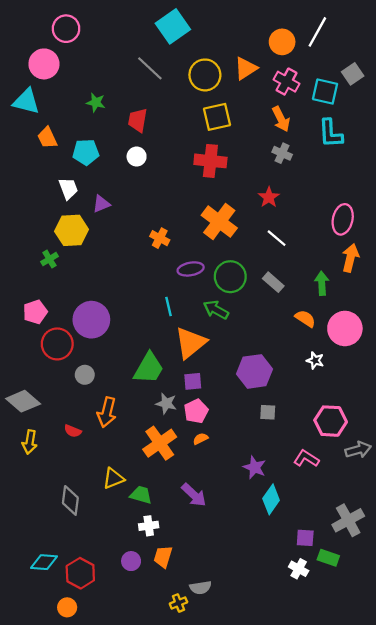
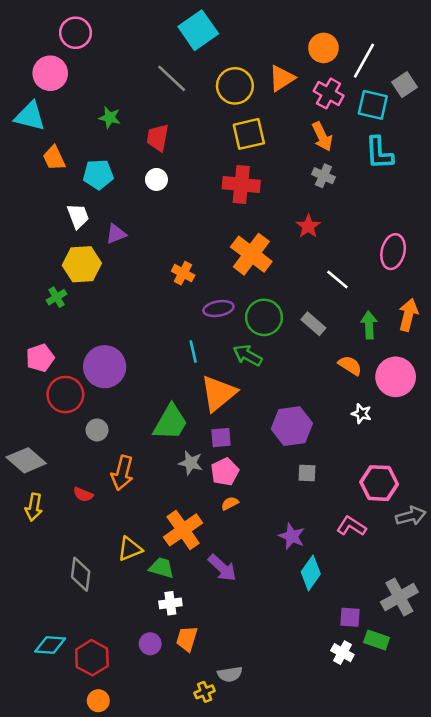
white line: (317, 32) -> (364, 61), moved
white line: (277, 238) -> (337, 279), moved
orange arrow: (350, 258) -> (408, 315), moved
orange cross: (160, 443) -> (183, 530), moved
orange circle: (67, 607) -> (98, 701), moved

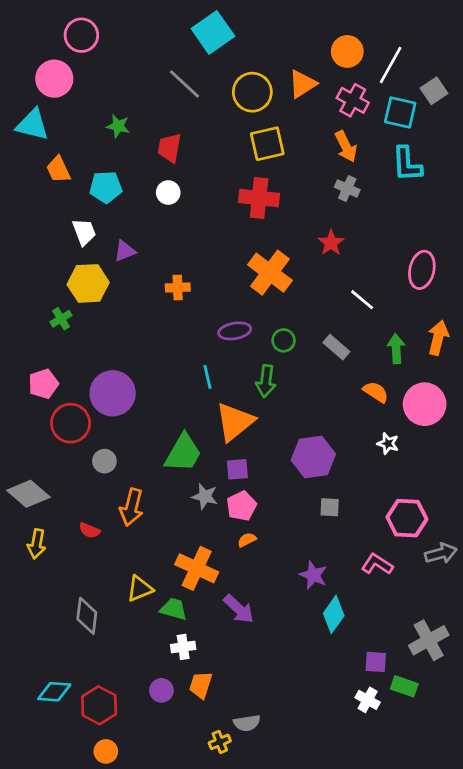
orange cross: (183, 273) -> (178, 288), moved, turned -30
green circle: (264, 317) -> (284, 340), size x0.6
green arrow: (248, 355) -> (266, 381), turned -112
orange cross: (183, 530) -> (197, 568), turned -30

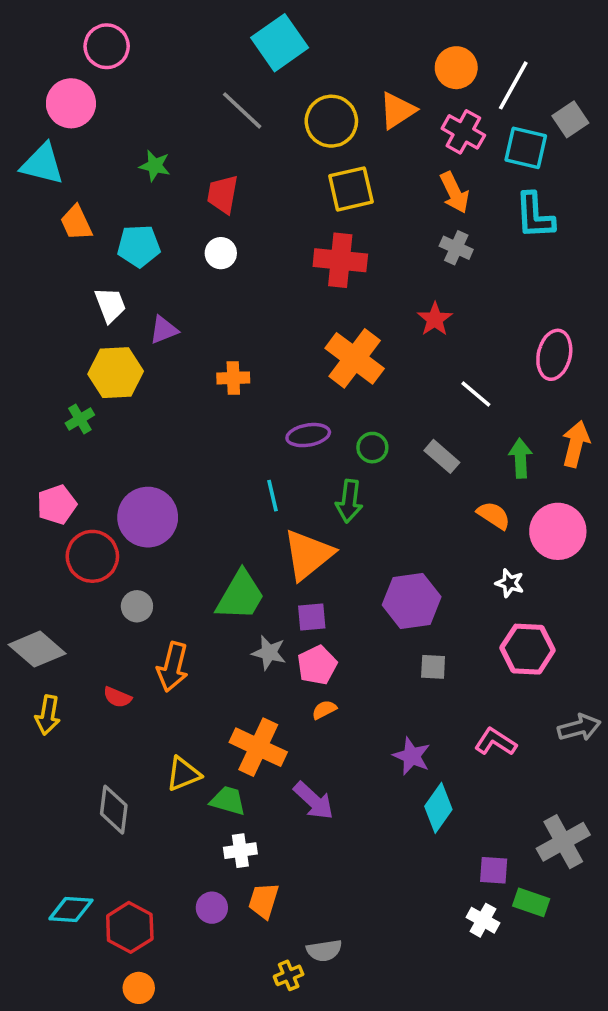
pink hexagon: (407, 518) -> (528, 649), moved

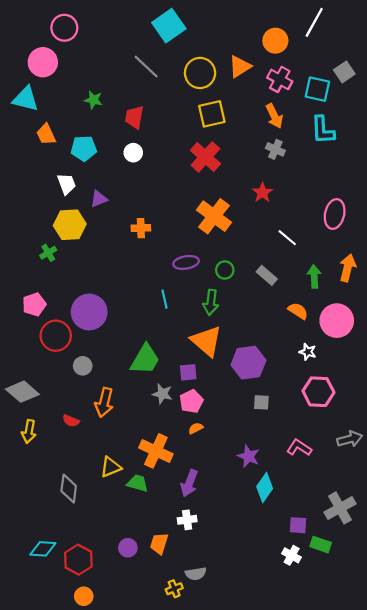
white line: (513, 85) -> (314, 22), moved
red cross: (340, 260) -> (205, 157), turned 36
orange triangle: (308, 555) -> (206, 341), moved, turned -40
purple arrow: (314, 801) -> (189, 483), turned 68
white cross: (240, 851) -> (187, 520), moved

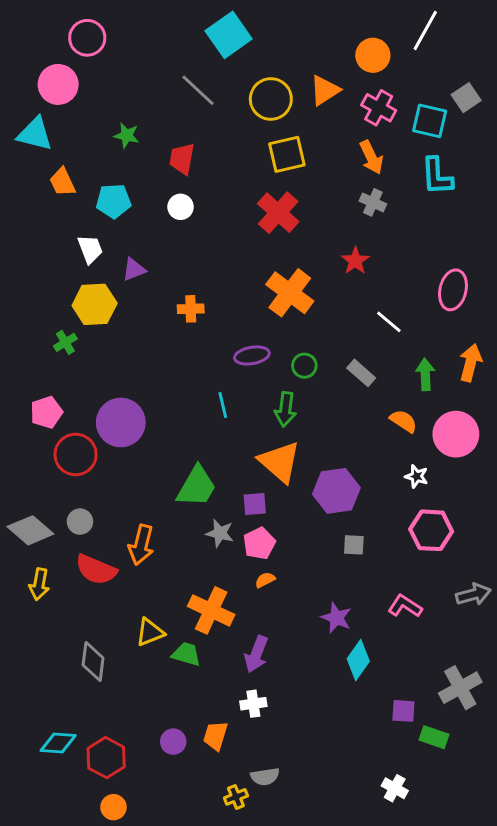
gray circle: (83, 366) -> (80, 522), moved
red semicircle: (71, 421) -> (96, 570), size x1.8
white cross: (292, 555) -> (395, 788), moved

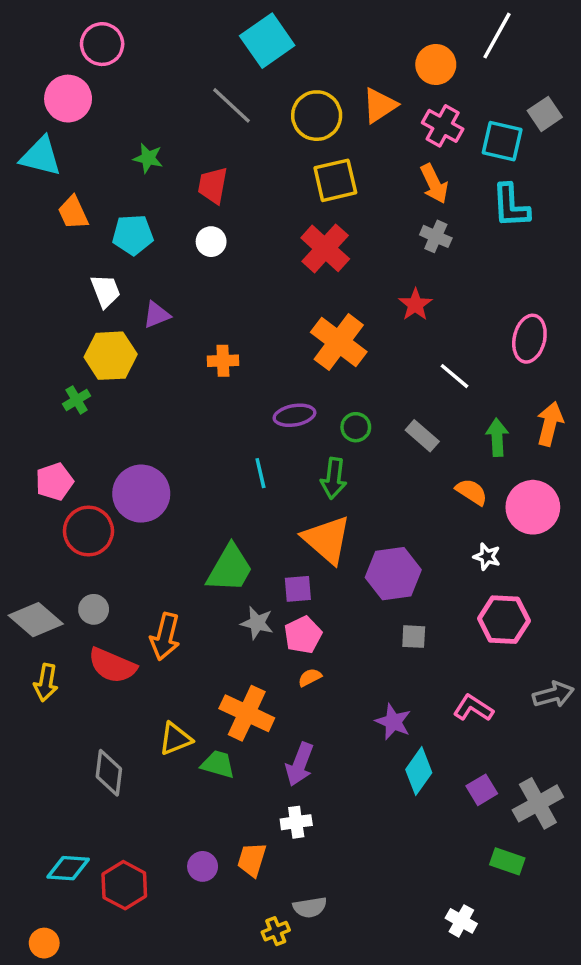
purple square: (403, 711) -> (482, 790), moved, turned -35
orange circle: (113, 807) -> (44, 943), moved

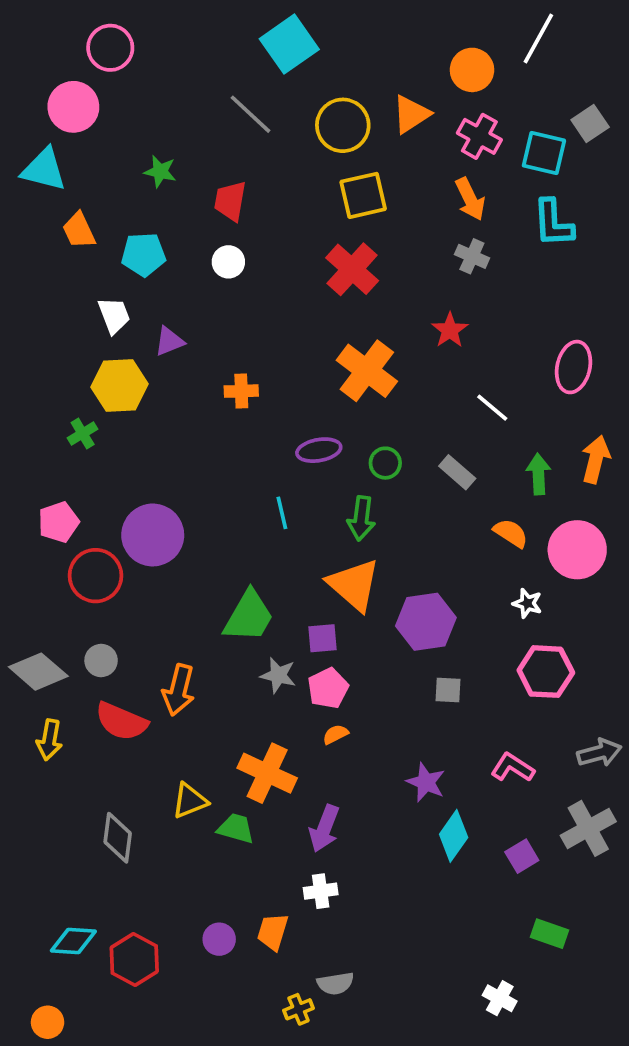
gray cross: (538, 803) -> (588, 828), moved

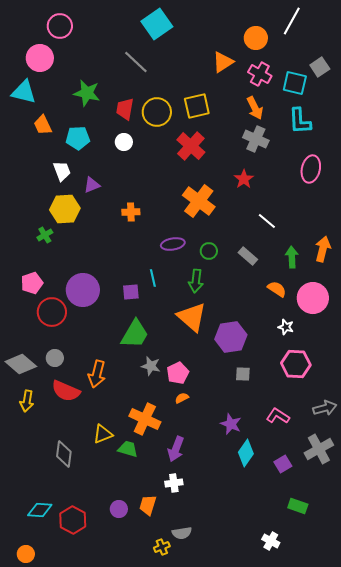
yellow circle: (343, 125) -> (157, 112), moved
green star: (160, 171) -> (87, 93), size x1.5
gray cross: (472, 256) -> (256, 139), size x1.4
pink ellipse: (573, 367) -> (311, 169), moved
purple square: (323, 638) -> (131, 292), moved

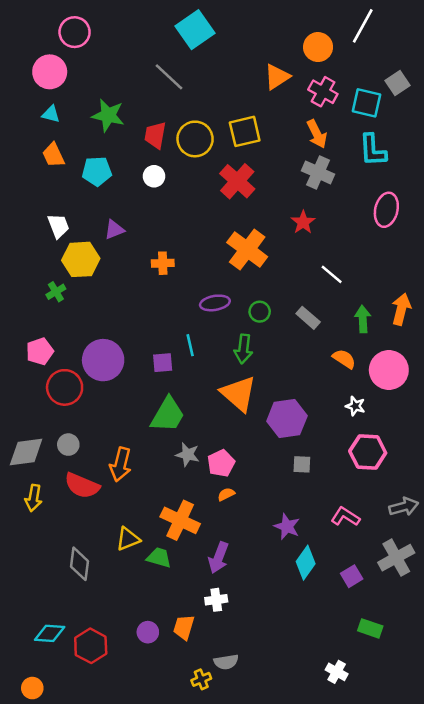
cyan triangle: (24, 92) -> (51, 114), moved, size x0.6
white trapezoid: (62, 171) -> (58, 226), moved
gray diamond: (21, 364) -> (26, 452), turned -48

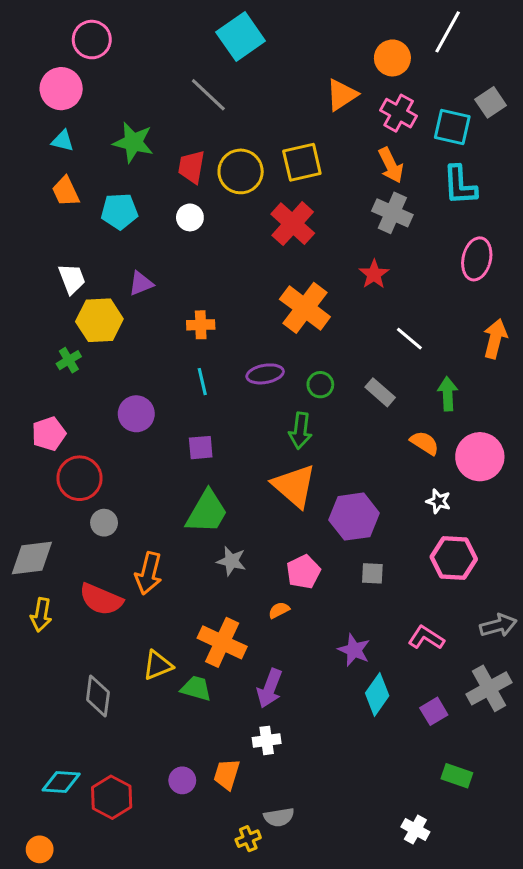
orange arrow: (401, 309) -> (495, 339), moved
cyan line: (190, 345) -> (202, 382), moved
purple circle: (103, 360) -> (136, 414), moved, size x0.7
gray circle: (68, 445) -> (104, 523), moved
pink pentagon: (221, 463) -> (303, 572), moved

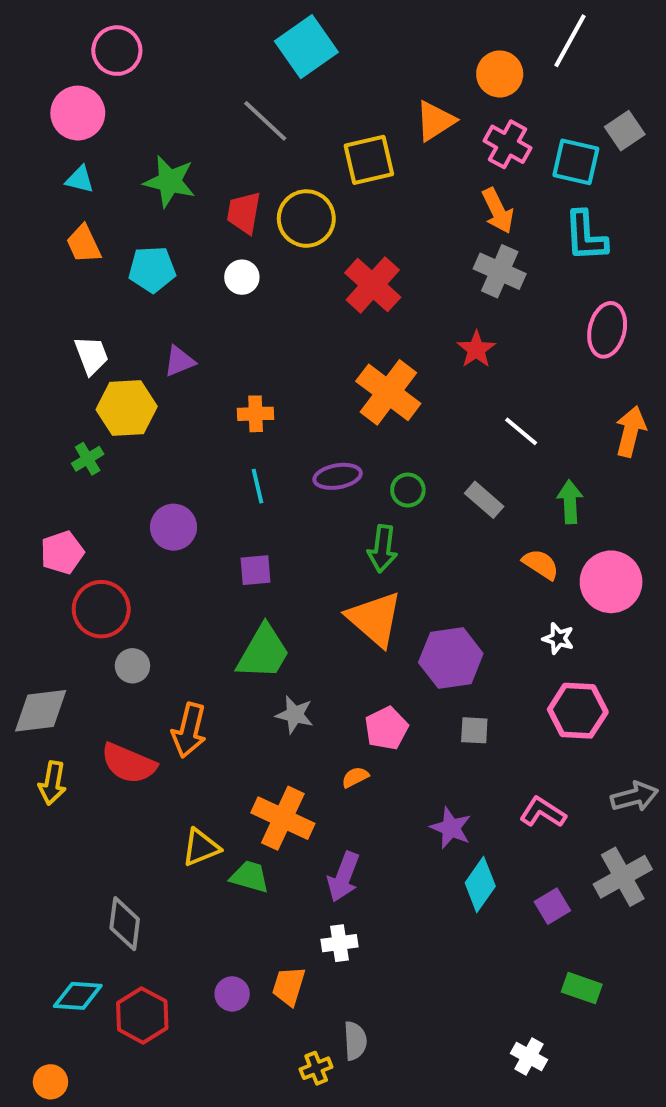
yellow square: (302, 162) -> (369, 160), moved
gray diamond: (98, 696) -> (125, 924), moved
gray semicircle: (279, 817) -> (355, 1041), turned -84

